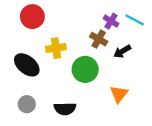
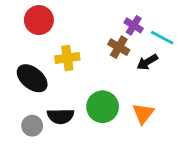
cyan line: (135, 20) -> (162, 38), moved
green circle: (85, 69) -> (103, 107), moved
black semicircle: (65, 109) -> (61, 116), moved

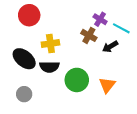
black semicircle: (61, 116) -> (49, 67), moved

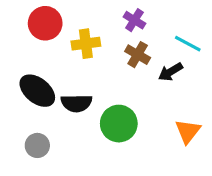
purple cross: (100, 19) -> (134, 20), moved
yellow cross: (50, 44) -> (86, 44), moved
orange triangle: (107, 85) -> (188, 131), moved

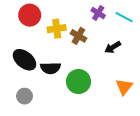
purple cross: (134, 20) -> (98, 13), moved
cyan line: (188, 44) -> (124, 17), moved
brown cross: (138, 55) -> (78, 36), moved

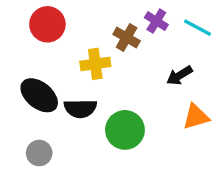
yellow cross: (57, 29) -> (95, 64), moved
brown cross: (78, 36) -> (127, 38), moved
orange triangle: (124, 87) -> (196, 117), moved, turned 36

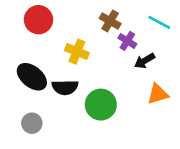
purple cross: (156, 21) -> (127, 41), moved
brown cross: (127, 38) -> (110, 21), moved
yellow cross: (95, 64) -> (77, 52), turned 30

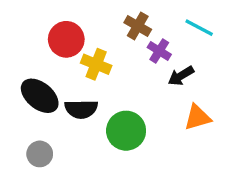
red circle: (38, 20) -> (66, 39), moved

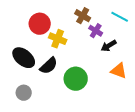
black semicircle: (81, 109) -> (49, 66), turned -42
orange triangle: (197, 117) -> (119, 71), turned 36

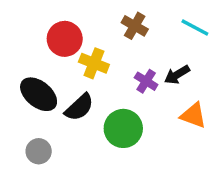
purple cross: (96, 31) -> (146, 81), moved

